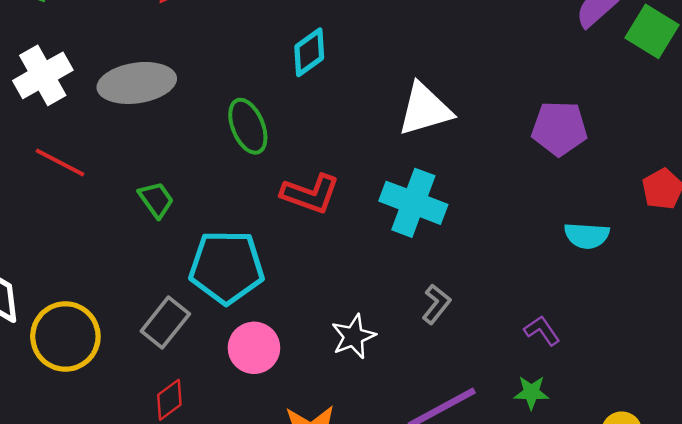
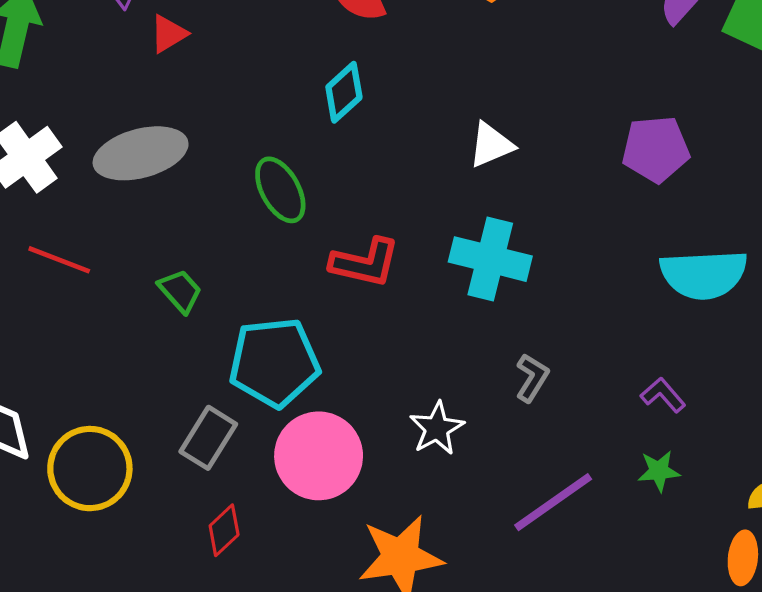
white triangle: (425, 109) -> (491, 145), size x0.7
cyan semicircle: (587, 236) -> (704, 274), size x1.6
pink circle: (254, 348) -> (319, 456), size x1.4

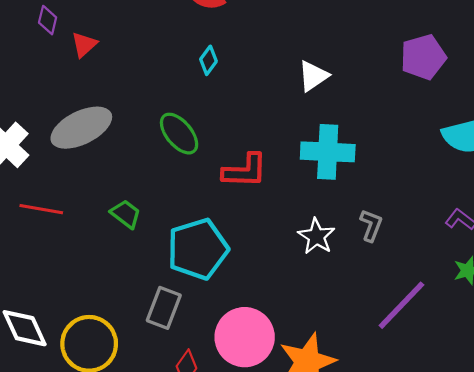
cyan diamond: (344, 92) -> (208, 60), size x0.7
white star: (437, 428) -> (316, 236), moved
pink circle: (319, 456) -> (245, 337), moved

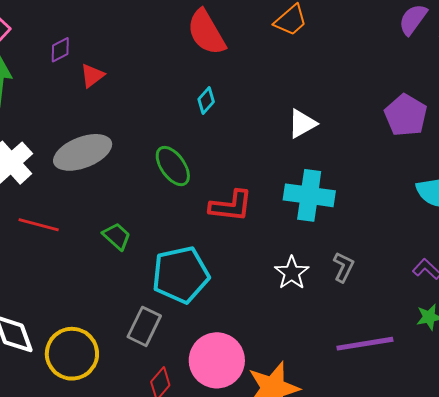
purple diamond: (48, 20) -> (60, 50), turned 44
purple pentagon: (423, 57) -> (406, 115), turned -30
purple line: (401, 305) -> (365, 344), turned 32

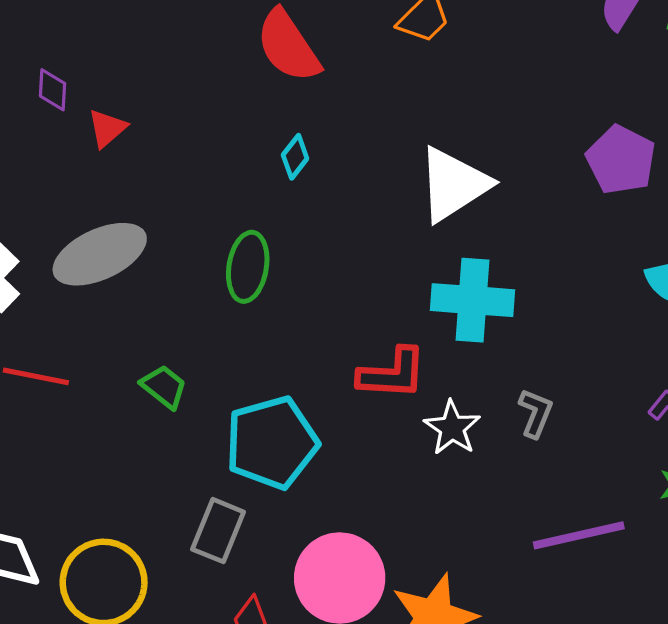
purple diamond: (60, 50) -> (53, 90), turned -56
white triangle: (302, 124) -> (453, 184), size x1.6
green ellipse: (173, 166) -> (248, 267), turned 48
red L-shape: (231, 206) -> (392, 374), moved

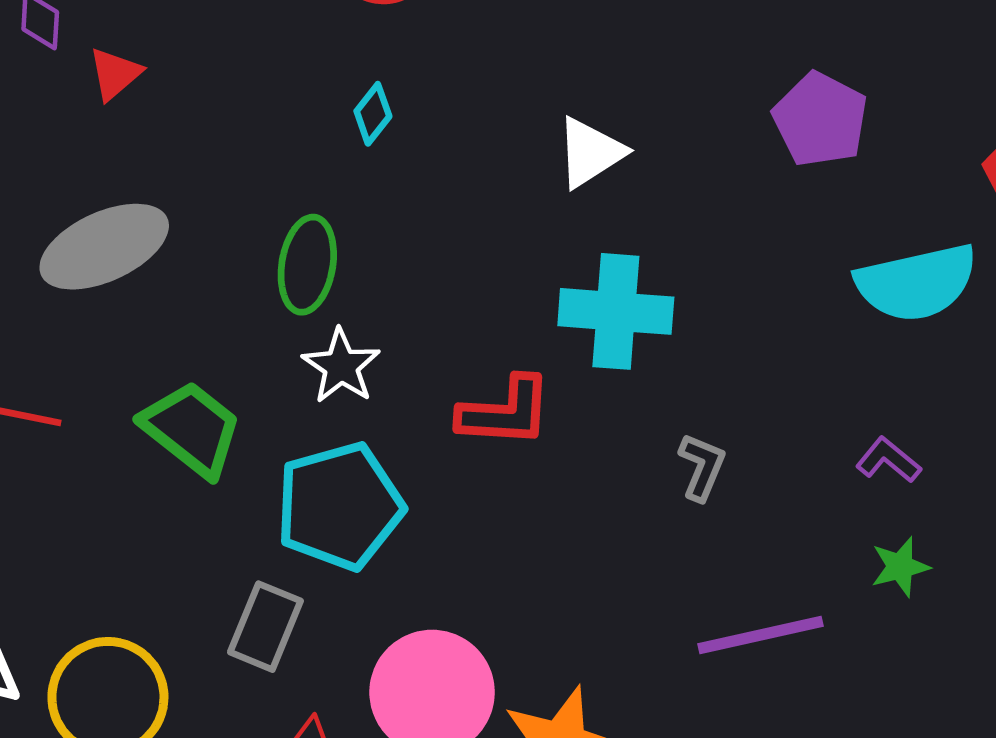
white triangle: (453, 184) -> (590, 152), size x0.7
green trapezoid: (164, 387) -> (192, 429), size x1.6
white star: (452, 428) -> (341, 366), moved

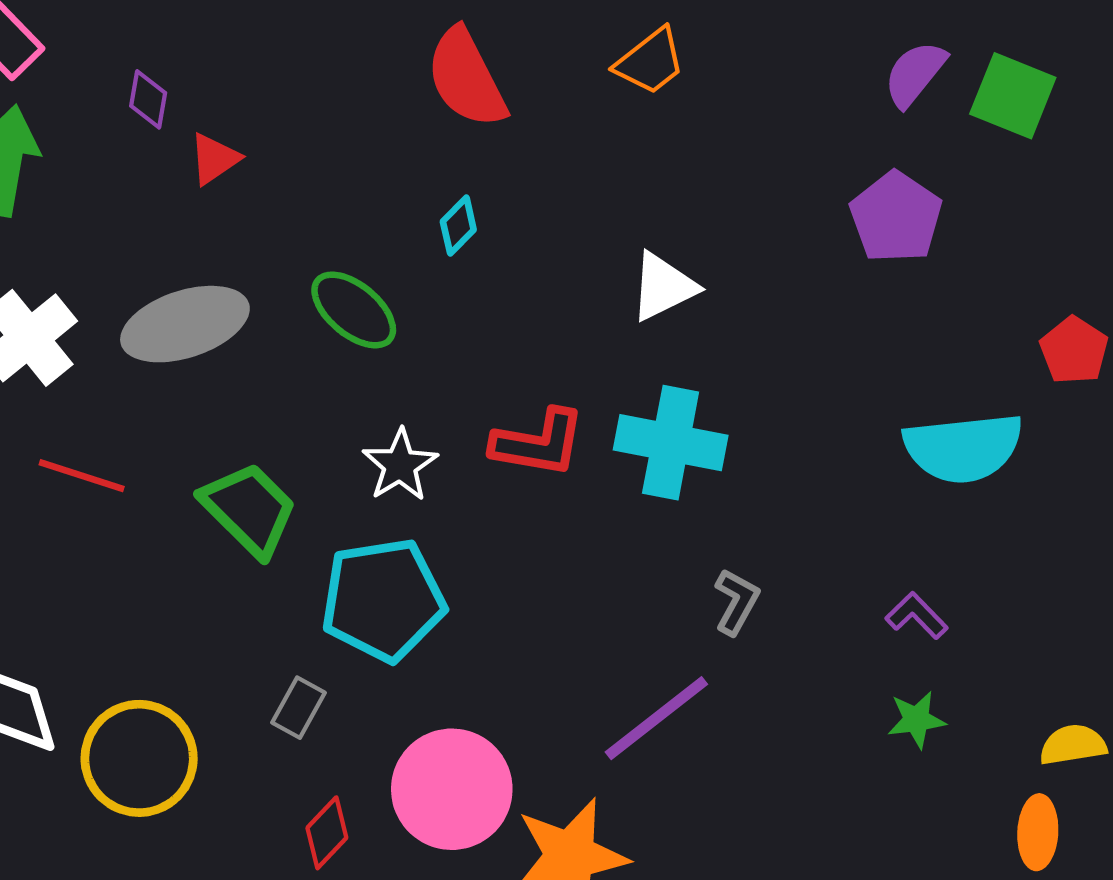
purple pentagon: (820, 120) -> (896, 217), moved
green ellipse: (307, 265) -> (354, 310), moved, turned -66
red L-shape: (505, 412) -> (538, 443), moved
gray rectangle: (265, 627) -> (299, 708), size x0.7
purple line: (760, 635) -> (656, 718), moved, turned -32

